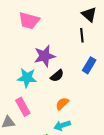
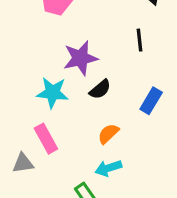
black line: (82, 35) -> (140, 40), moved
blue rectangle: (89, 65) -> (151, 101), moved

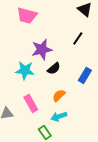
black line: (140, 40) -> (78, 38), turned 40
pink rectangle: (46, 139) -> (31, 103), moved

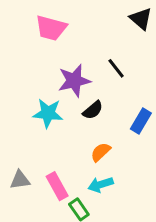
black line: (78, 38) -> (116, 68), moved, turned -72
pink rectangle: (31, 103) -> (57, 186), moved

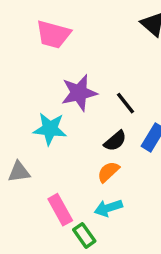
black line: (116, 68) -> (125, 103), moved
black semicircle: (93, 110) -> (115, 141), moved
gray triangle: (20, 180) -> (19, 172), moved

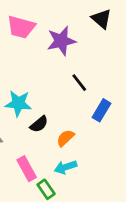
purple star: (79, 93) -> (61, 41), moved
black semicircle: (115, 141) -> (39, 124), moved

